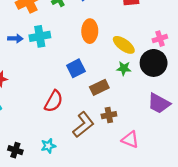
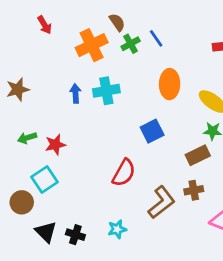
blue arrow: (15, 39) -> (75, 93), turned -96
brown rectangle: (99, 87) -> (198, 155), moved

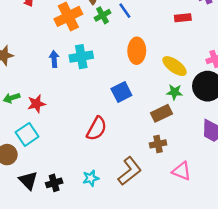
brown L-shape: (161, 202) -> (130, 171), moved
black cross: (75, 235) -> (54, 183), turned -35

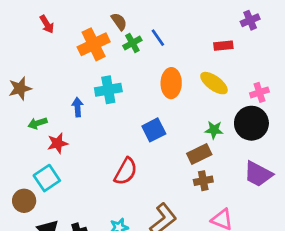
blue arrow: (54, 59) -> (78, 107), moved
yellow ellipse: (175, 66) -> (214, 83), moved
green arrow: (12, 98) -> (37, 123), moved
brown cross: (158, 144) -> (203, 181), moved

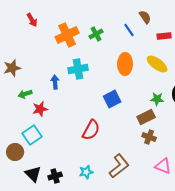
brown semicircle: (119, 22) -> (145, 17), moved
blue line: (158, 38) -> (129, 30), moved
brown cross: (203, 181) -> (149, 137), turned 32

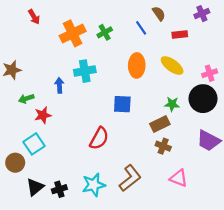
blue square: (112, 99) -> (122, 104), turned 30
cyan star: (86, 172) -> (94, 185), size x1.5
black triangle: (33, 174) -> (35, 187), turned 36

